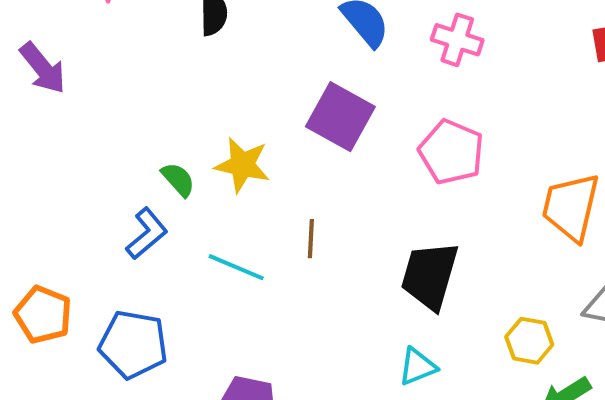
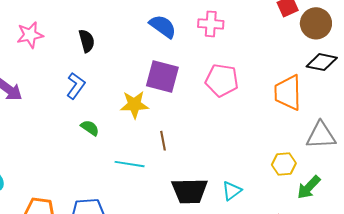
yellow star: (242, 165) -> (134, 105), moved
blue L-shape: (147, 234) -> (76, 86), moved
black trapezoid: (430, 275) -> (190, 191), moved, turned -93

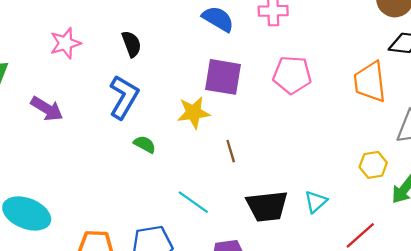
blue L-shape: (76, 86) -> (124, 97), size x1.4
cyan line: (130, 164) -> (193, 202), moved, turned 32

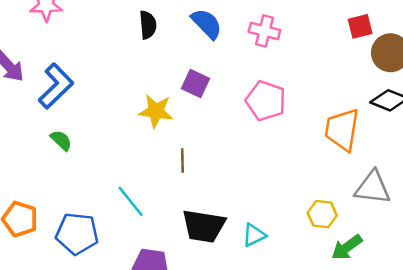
black semicircle: (131, 44) -> (148, 25), moved
purple square: (223, 77) -> (195, 84), size x0.7
blue L-shape: (124, 97) -> (56, 86), moved
green semicircle: (145, 144) -> (61, 140), moved

